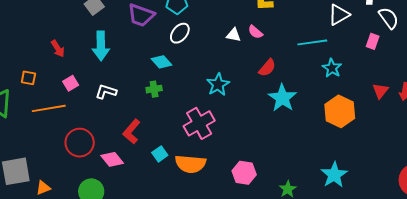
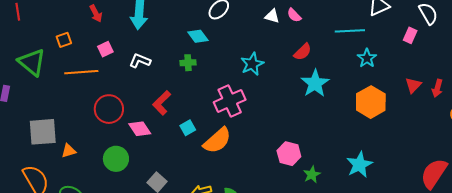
orange square: (28, 78) -> (64, 40), turned -35
orange semicircle: (190, 164) -> (217, 141), turned -52
pink hexagon: (244, 173) -> (289, 154), moved

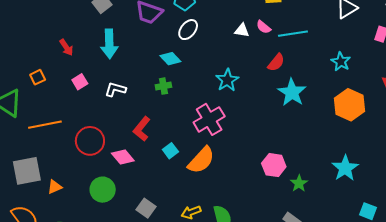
cyan line: (350, 31) -> (293, 34), moved
orange line: (81, 72) -> (45, 125), moved

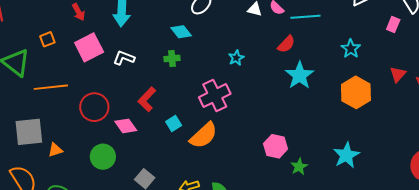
cyan star: (227, 80) -> (236, 58), size x0.7
pink square: (80, 82) -> (89, 47), size x1.8

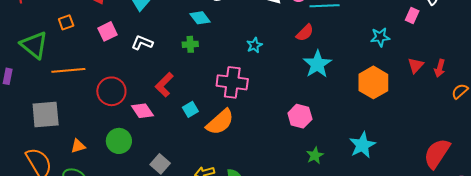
pink square: (89, 47) -> (108, 31), size x0.7
cyan star: (351, 49) -> (380, 37), moved, turned 30
pink cross: (215, 95) -> (232, 82), turned 32
pink hexagon: (276, 146) -> (300, 116), moved
orange triangle: (55, 150) -> (78, 146), moved

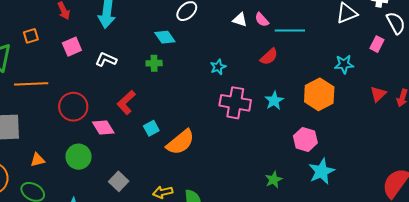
cyan star: (317, 64) -> (274, 101), moved, size x0.7
pink cross: (232, 82) -> (235, 103), moved
orange hexagon: (373, 82) -> (319, 94), moved
pink hexagon: (300, 116) -> (305, 139), moved

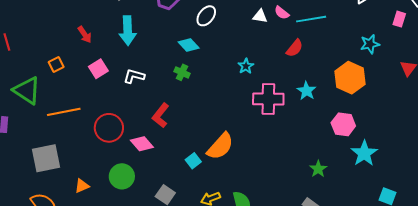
green cross: (154, 63) -> (182, 72), turned 35
cyan square: (151, 128) -> (193, 161), moved

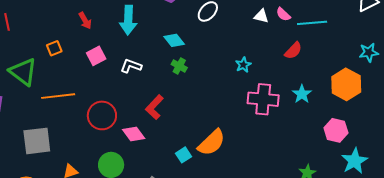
cyan diamond: (189, 45) -> (174, 40), moved

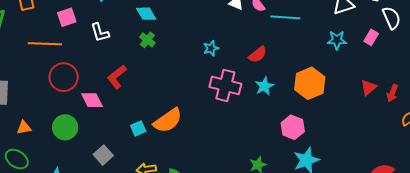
red semicircle: (293, 51) -> (258, 55), moved
cyan star: (369, 52) -> (337, 40), moved
white L-shape: (131, 66) -> (100, 33), turned -135
orange line: (58, 96) -> (45, 44), moved

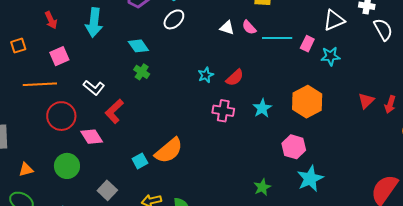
white L-shape: (100, 33) -> (94, 88), moved, turned -30
pink rectangle: (371, 37) -> (307, 44), moved
red semicircle: (258, 55) -> (235, 78), moved
pink cross: (225, 85) -> (223, 111), size x0.7

